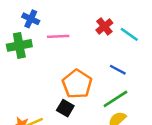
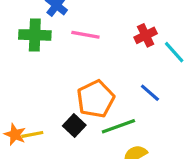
green line: (115, 99) -> (118, 126), moved

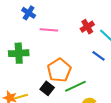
green cross: (35, 35) -> (19, 53), moved
blue line: (150, 93) -> (98, 56), moved

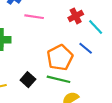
orange pentagon: (59, 70) -> (60, 58), moved
green line: (75, 86) -> (59, 79), turned 35

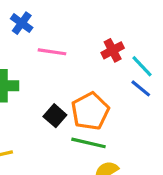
blue line: (86, 48) -> (141, 88), moved
black square: (28, 80) -> (55, 116), moved

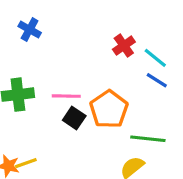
pink line: (52, 52) -> (66, 96), moved
green line: (88, 143) -> (148, 139), moved

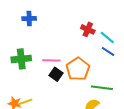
blue cross: (30, 29) -> (29, 19), turned -32
red cross: (124, 46) -> (88, 29), turned -32

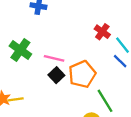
green cross: (21, 59) -> (20, 50), turned 30
green line: (102, 88) -> (105, 101), turned 40

